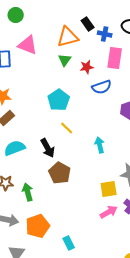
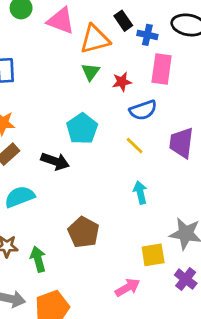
pink triangle: (28, 45) -> (61, 21), moved
yellow line: (67, 128) -> (135, 146), moved
black arrow: (48, 148) -> (55, 161), moved, turned -42
pink arrow: (109, 212) -> (127, 288), moved

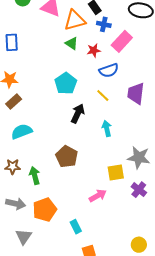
blue cross: (147, 35) -> (104, 24), moved
pink rectangle: (162, 69) -> (122, 41), turned 35
green triangle: (91, 72) -> (72, 43), turned -32
black arrow: (55, 161) -> (78, 113), moved, turned -84

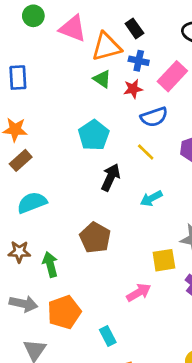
blue cross: (104, 24) -> (139, 61), moved
cyan arrow: (107, 129) -> (151, 198), turned -105

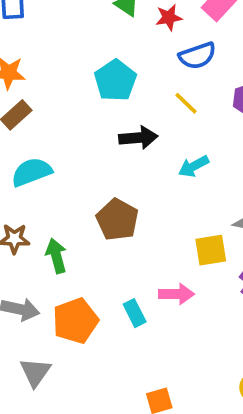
black arrow: (111, 177) -> (138, 138), turned 60
pink arrow: (139, 292) -> (176, 294), turned 30
cyan rectangle: (108, 336) -> (135, 313), moved

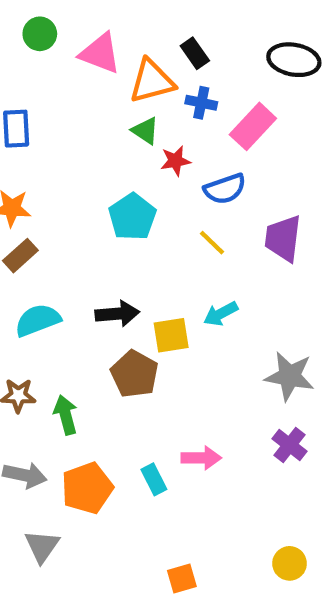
red star: (169, 18) -> (175, 161), moved
black arrow: (138, 138) -> (117, 314), moved
yellow square: (211, 250) -> (171, 335), moved

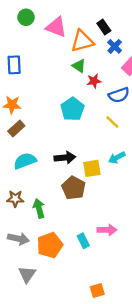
blue cross: (201, 103) -> (115, 46), moved, turned 32

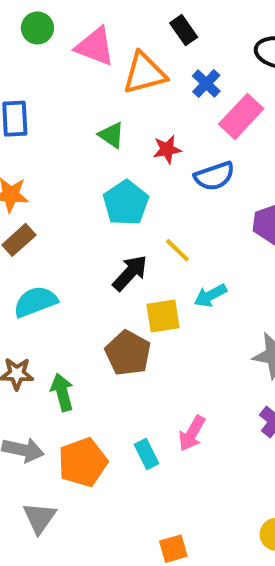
black rectangle: (104, 27) -> (184, 30), moved
green triangle: (79, 66) -> (112, 135), moved
yellow line: (112, 122) -> (177, 250), moved
black arrow: (65, 158) -> (130, 273), moved, turned -42
pink arrow: (107, 230) -> (192, 433), turned 120

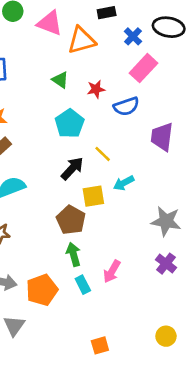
black rectangle: (184, 30) -> (107, 13), turned -66
blue cross: (206, 84) -> (133, 36), moved
green arrow: (62, 392) -> (74, 254), moved

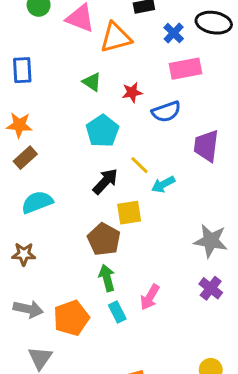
pink rectangle: (144, 68) -> (185, 69), turned 36
cyan arrow: (124, 183) -> (163, 184), moved

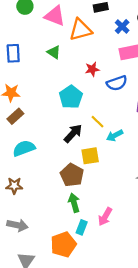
green triangle: (92, 82) -> (54, 52), moved
cyan rectangle: (117, 312) -> (82, 227), turned 48
orange pentagon: (71, 318) -> (63, 244), moved

